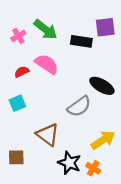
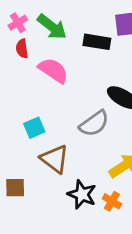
pink cross: (18, 36) -> (18, 23), moved
red semicircle: (22, 72) -> (22, 49), moved, turned -72
cyan square: (17, 103) -> (34, 128), moved

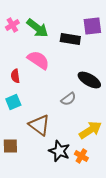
red semicircle: (22, 49) -> (15, 76), moved
gray semicircle: (94, 124) -> (68, 99), size x0.7
cyan square: (34, 128) -> (13, 102), moved

